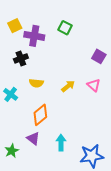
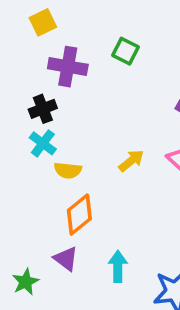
yellow square: (15, 26) -> (43, 22), moved
yellow semicircle: (36, 83) -> (68, 170), moved
cyan cross: (11, 94) -> (43, 143), moved

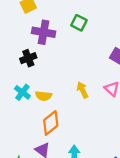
cyan cross: (43, 143) -> (22, 92), moved
yellow arrow: (131, 161) -> (82, 90), turned -77

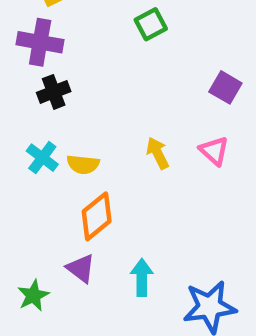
green square: (79, 23) -> (151, 24), turned 35
purple cross: (44, 32) -> (40, 42), moved

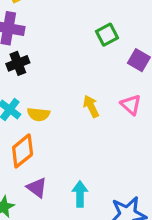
green square: (151, 24) -> (107, 35), moved
orange diamond: (97, 216) -> (23, 151), moved

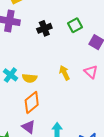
black cross: (18, 63) -> (44, 28), moved
orange diamond: (23, 151) -> (32, 102), moved

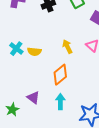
orange diamond: (32, 102) -> (60, 75), moved

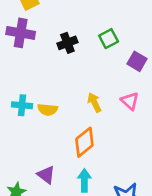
cyan cross: (16, 49) -> (22, 105), turned -32

